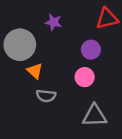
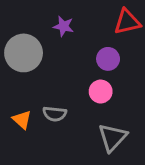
orange triangle: (35, 71) -> (22, 120), moved
gray triangle: (95, 116) -> (112, 137), turned -45

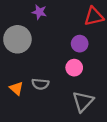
purple star: (64, 26) -> (39, 12), moved

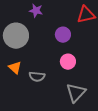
purple circle: (80, 44) -> (63, 35), moved
orange triangle: (16, 88) -> (15, 68), moved

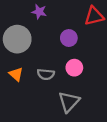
gray semicircle: (37, 77) -> (46, 74), moved
gray triangle: (76, 93) -> (69, 102), moved

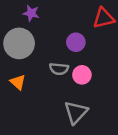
purple star: (39, 12) -> (31, 13), moved
gray semicircle: (46, 74) -> (59, 69), moved

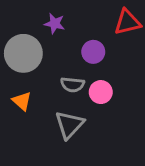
purple star: (31, 13) -> (55, 24), moved
gray triangle: (76, 112) -> (69, 125), moved

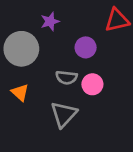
purple star: (55, 24) -> (50, 21), turned -30

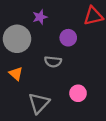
pink circle: (92, 84) -> (78, 93), moved
gray triangle: (64, 114) -> (39, 103), moved

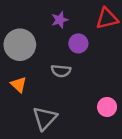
purple star: (40, 17) -> (60, 20), moved
pink circle: (78, 93) -> (107, 107), moved

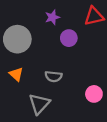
gray semicircle: (61, 71) -> (53, 76), moved

